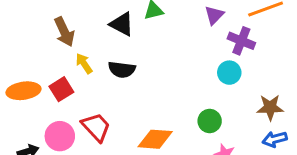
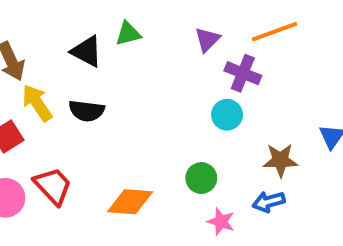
yellow arrow: (84, 64) -> (37, 103), size x1.4
blue arrow: (275, 139) -> (269, 202), moved

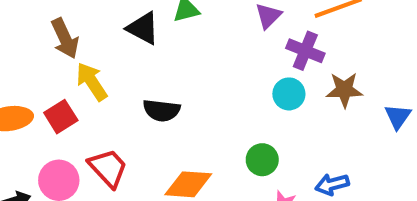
black semicircle: (87, 111) -> (162, 110), moved
brown star: (280, 160) -> (344, 90), moved

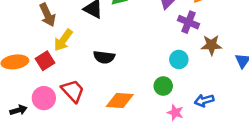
yellow arrow: (92, 82) -> (63, 40), turned -110
cyan circle: (289, 94) -> (179, 59), moved

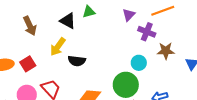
yellow arrow: (63, 40) -> (58, 47), moved
green circle: (163, 86) -> (126, 85), size x1.6

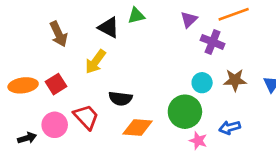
brown star: (166, 51) -> (235, 80), moved
black semicircle: (77, 61) -> (120, 99), moved

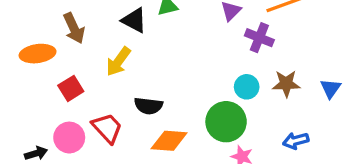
orange ellipse: (23, 85) -> (38, 54), moved
blue arrow: (230, 127) -> (296, 141), moved

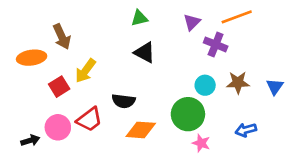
black triangle: (134, 20) -> (145, 52), moved
yellow arrow: (118, 61) -> (85, 71), moved
red trapezoid: (107, 128) -> (89, 119), turned 96

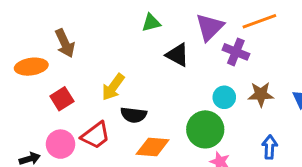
purple triangle: (192, 22) -> (210, 27), size x1.5
black triangle: (145, 52) -> (177, 55), moved
yellow arrow: (85, 71) -> (113, 87), moved
blue arrow: (246, 130) -> (270, 147), turned 108

